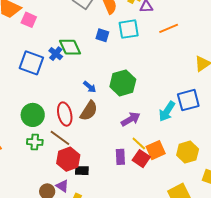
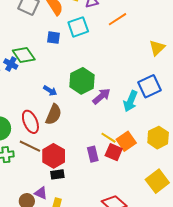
purple arrow: (131, 119) -> (101, 96), moved
red hexagon: (68, 159) -> (54, 156), moved

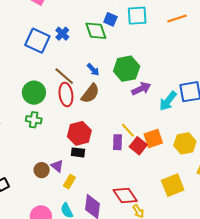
green diamond: (24, 55) -> (96, 31), moved
yellow line: (109, 138) -> (128, 130), moved
brown line: (30, 146) -> (64, 76), moved

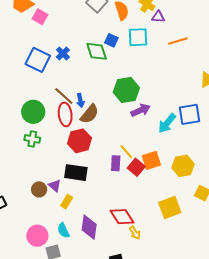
blue arrow: (93, 70) -> (80, 100), moved, turned 32
red hexagon: (79, 133) -> (80, 141), moved
black rectangle: (78, 152) -> (76, 173), size x1.6

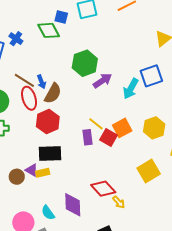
yellow rectangle: (67, 202) -> (43, 173), moved, turned 56

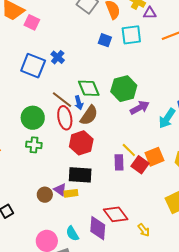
green diamond: (49, 30) -> (89, 88), moved
red diamond: (103, 189) -> (116, 214), moved

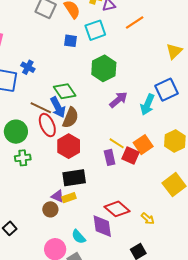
green hexagon: (124, 89) -> (104, 68), moved
blue arrow: (79, 103) -> (58, 107), size x1.5
brown circle: (45, 195) -> (50, 209), moved

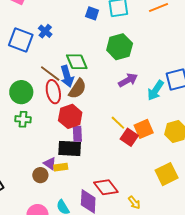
purple rectangle: (110, 157) -> (77, 134), moved

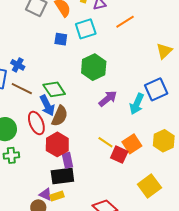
brown line: (50, 73) -> (22, 89), moved
yellow square: (167, 174) -> (149, 186), moved

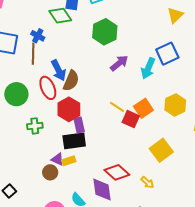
blue cross: (18, 65) -> (38, 36), moved
brown line: (22, 89) -> (33, 54), turned 65
green diamond: (54, 89) -> (60, 16), moved
green cross: (11, 155) -> (35, 126), moved

